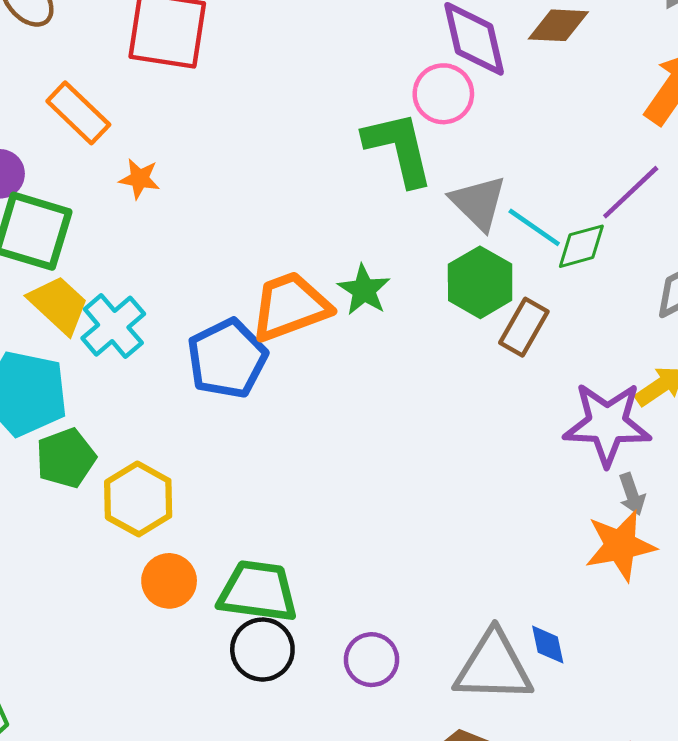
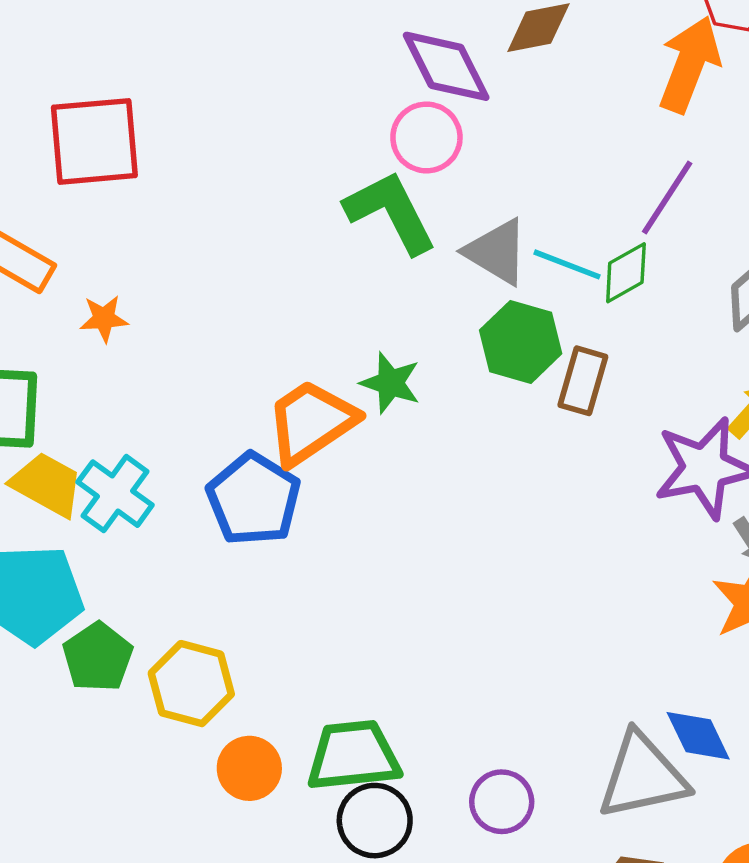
blue diamond: (548, 645) -> (698, 736), size x1.4

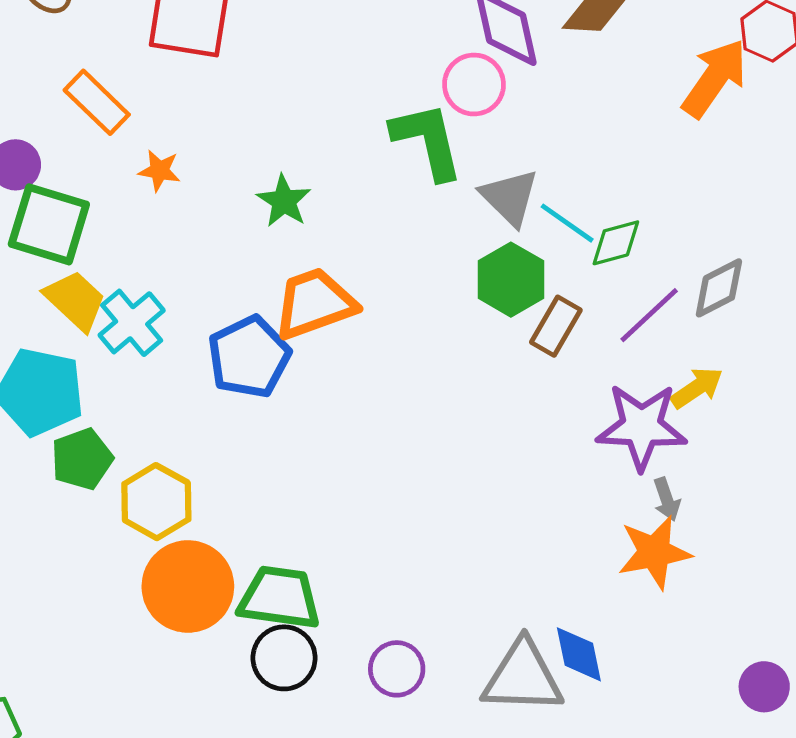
purple line: (667, 198) -> (649, 315), moved
green star: (390, 383) -> (284, 201), moved
orange circle: (249, 768) -> (188, 586), size x1.6

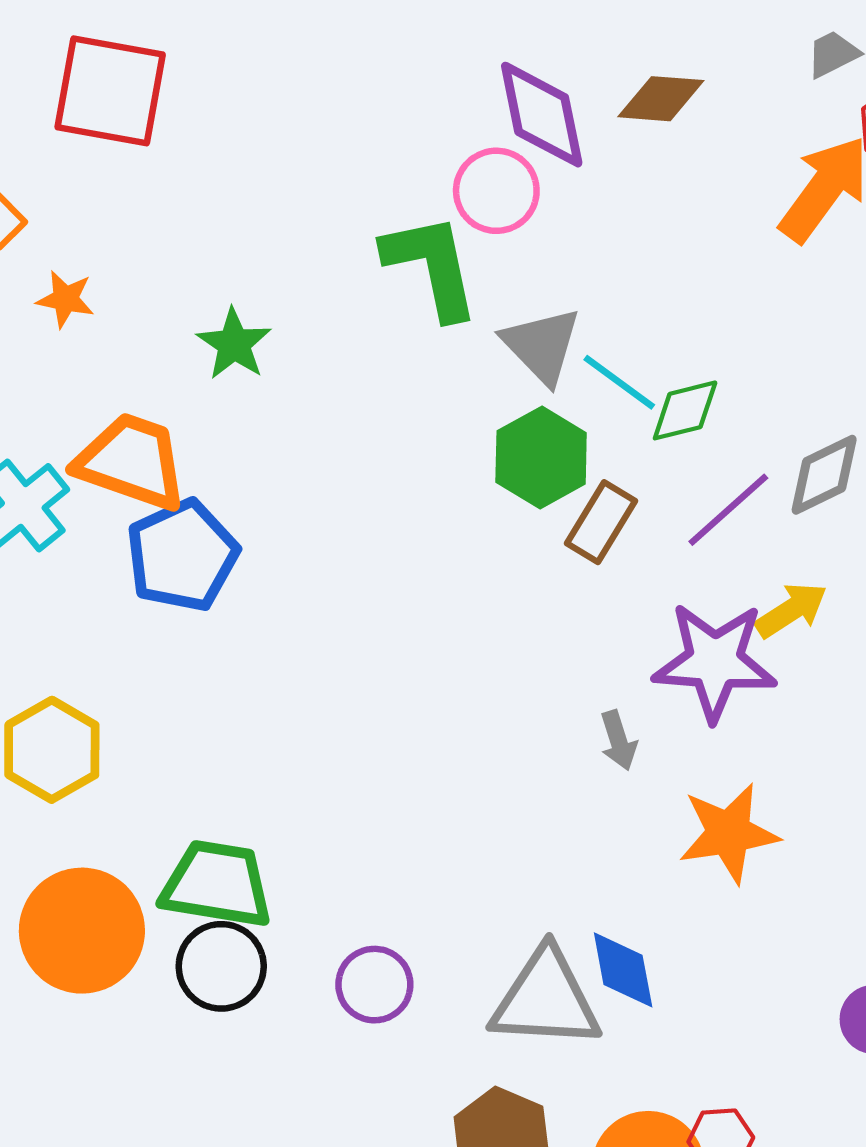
orange trapezoid: (315, 303) -> (131, 461), moved, turned 38
gray arrow: (667, 499) -> (618, 740), moved
orange circle: (188, 586) -> (82, 931), moved

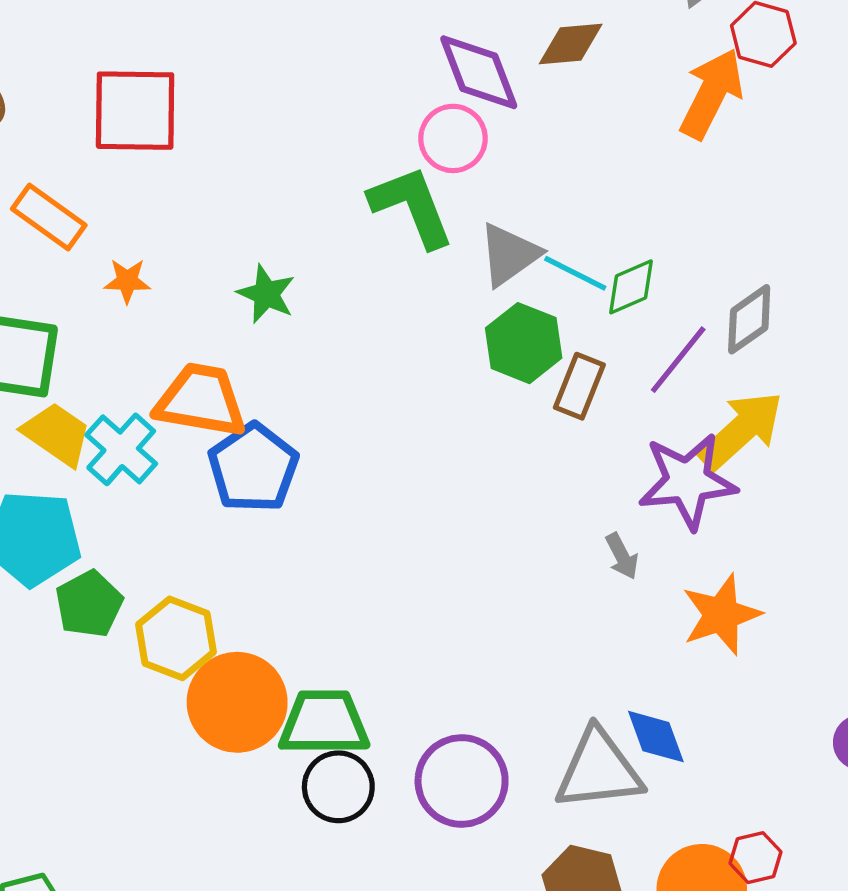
gray triangle: (542, 345) -> (509, 255), turned 48
yellow arrow: (791, 610) -> (741, 430), size x1.6
orange circle: (82, 931) -> (237, 702), moved
purple circle: (374, 985) -> (462, 781), size x1.5

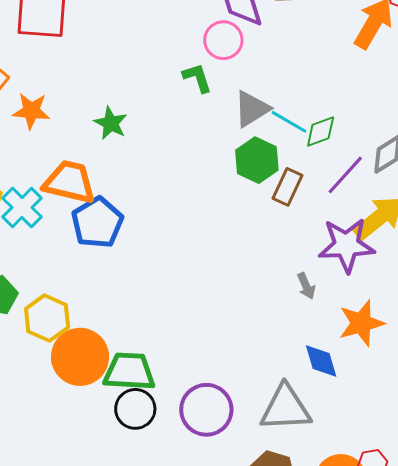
green L-shape: (412, 206) -> (197, 78), size x0.6
orange star: (127, 281) -> (31, 111), size x1.4
blue diamond: (656, 737) -> (321, 361), moved

